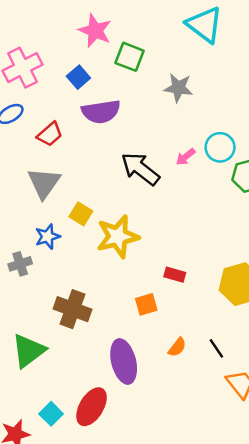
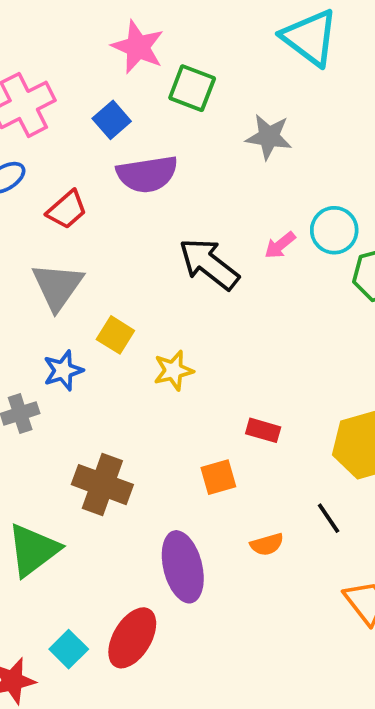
yellow star: (118, 237) -> (173, 370), size x0.6
orange semicircle: (177, 347) -> (267, 544), turned 36
black line: (216, 348) -> (329, 518), moved

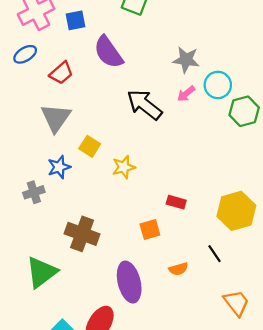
blue square: (112, 120) -> (75, 20), moved, turned 30
gray star: (269, 137) -> (186, 60), moved
purple semicircle: (147, 174) -> (108, 52), turned 64

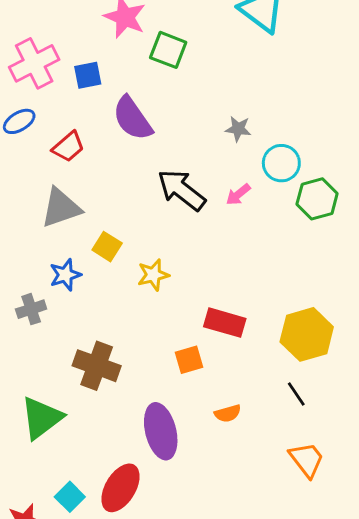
gray star: (186, 60) -> (238, 129), size x0.7
pink arrow: (186, 94) -> (238, 194), moved
gray triangle: (56, 118) -> (61, 208), turned 36
red rectangle: (176, 202) -> (225, 323), size x1.5
black line: (215, 254) -> (296, 394), moved

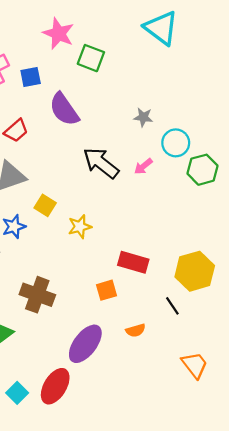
black line: (296, 394) -> (172, 306), moved
purple ellipse: (161, 431) -> (85, 344), turned 51

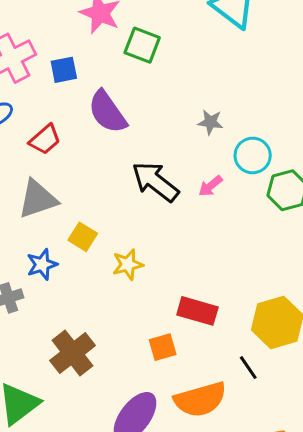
brown cross: (37, 295) -> (73, 353), turned 32
orange semicircle: (136, 330) -> (200, 399), size x2.0

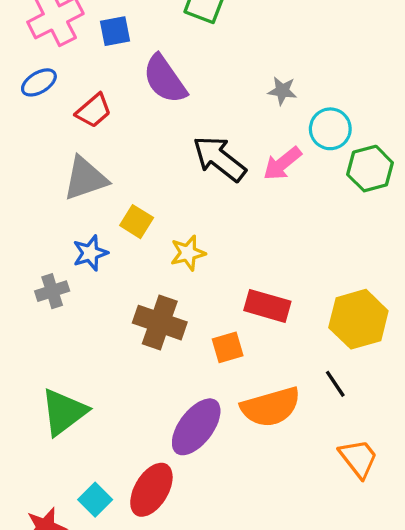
pink arrow: (210, 186) -> (282, 164), size x1.4
brown cross: (73, 353) -> (160, 323), moved, turned -33
black line: (248, 368) -> (335, 384), moved

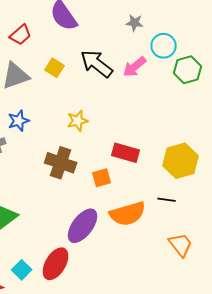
yellow square: (137, 222) -> (55, 68), moved
black line: (335, 384) -> (167, 200), turned -48

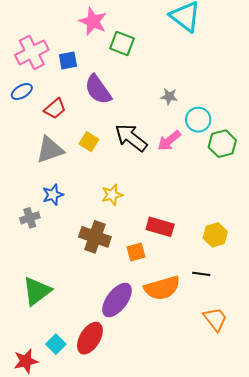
yellow hexagon: (181, 161) -> (215, 235), size x0.7

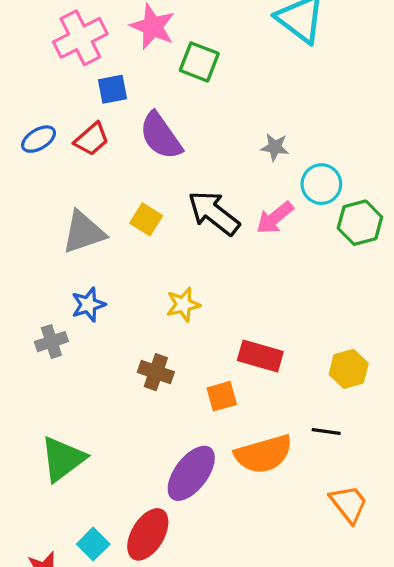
pink cross: (32, 52) -> (80, 38), moved
red trapezoid: (55, 109) -> (92, 139), moved
brown cross: (95, 237) -> (156, 372), size x0.7

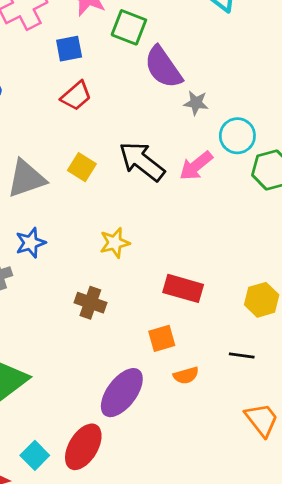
blue square: (112, 89) -> (69, 49), moved
purple semicircle: (161, 136) -> (163, 67), moved
red trapezoid: (92, 139) -> (76, 96), moved
orange square: (222, 396) -> (162, 338), moved
orange semicircle: (264, 454) -> (186, 375), size x0.5

